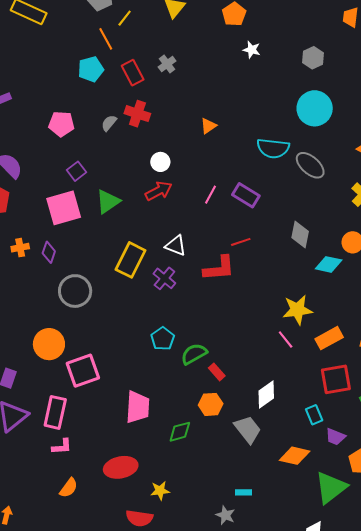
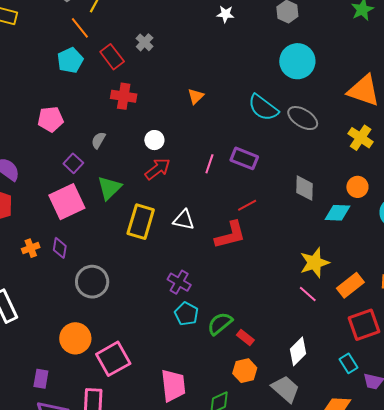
gray semicircle: (109, 123) -> (98, 140), moved
cyan semicircle: (273, 148) -> (263, 108), turned 40
yellow rectangle: (131, 260) -> (141, 222), moved
purple cross: (164, 278) -> (179, 282), moved

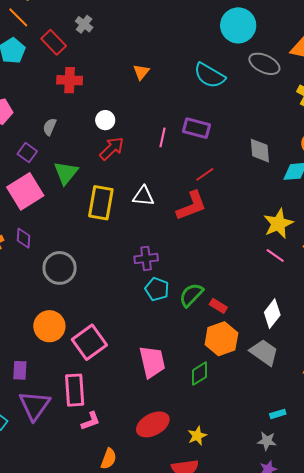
gray ellipse: (303, 118) -> (264, 64), moved
purple cross: (179, 282) -> (146, 258), turned -30
orange hexagon: (245, 371) -> (221, 339), size x1.4

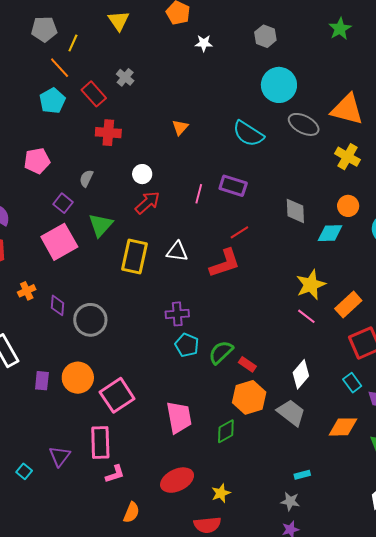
purple diamond: (23, 238) -> (58, 305), moved
purple rectangle: (20, 370) -> (42, 381), moved
purple triangle: (35, 405) -> (60, 456), size x0.7

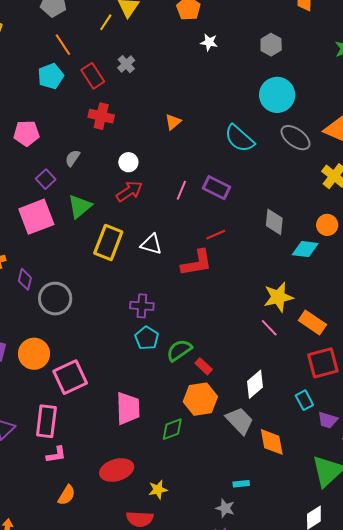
yellow line: (73, 43) -> (106, 22), moved
orange rectangle: (348, 305) -> (312, 322), turned 68
orange diamond: (343, 427) -> (272, 442), moved, turned 72

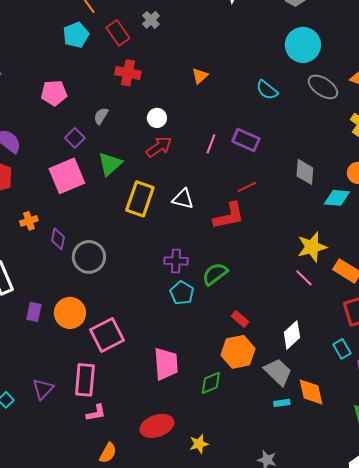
cyan semicircle: (239, 138) -> (267, 90), size x0.7
green semicircle: (179, 350) -> (215, 274), moved
cyan rectangle: (241, 484) -> (282, 403), moved

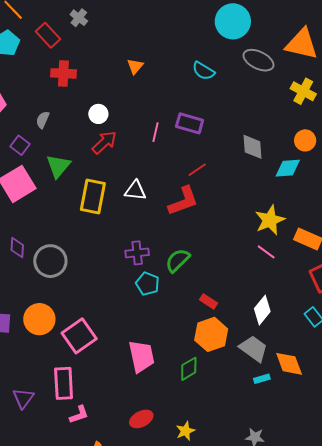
red ellipse: (157, 426) -> (141, 419), size x0.7

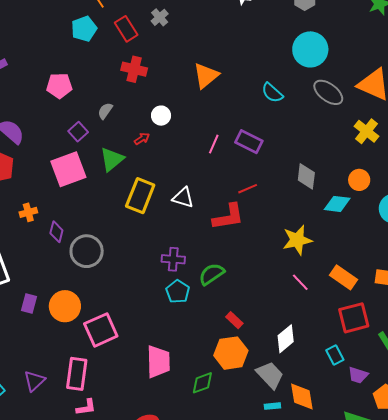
orange triangle: (135, 66) -> (206, 76), size x1.6
red arrow: (104, 142) -> (142, 139), moved, size x0.6
yellow star: (270, 220) -> (297, 240), moved

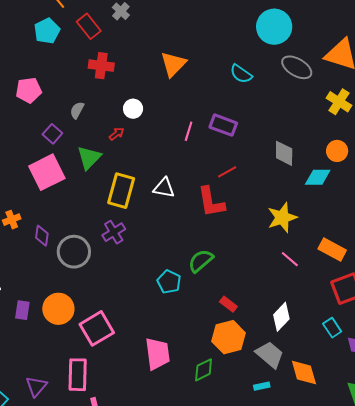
red L-shape: (228, 217) -> (211, 202), turned 96
purple cross: (173, 259) -> (114, 232), moved, turned -30
cyan rectangle: (272, 406) -> (262, 386), moved

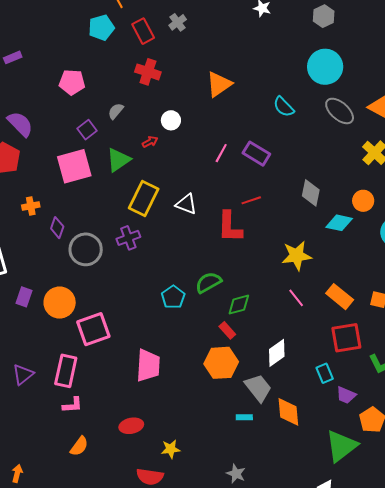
green diamond: (204, 370) -> (239, 305), moved

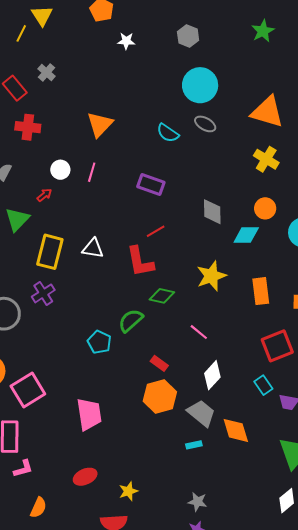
gray ellipse: (340, 111) -> (205, 124), moved, size x0.7
pink line: (221, 153) -> (92, 172), moved
orange rectangle: (340, 297) -> (261, 291), moved, turned 56
pink line: (296, 298) -> (199, 332), moved
green diamond: (239, 305) -> (162, 296), moved, turned 40

